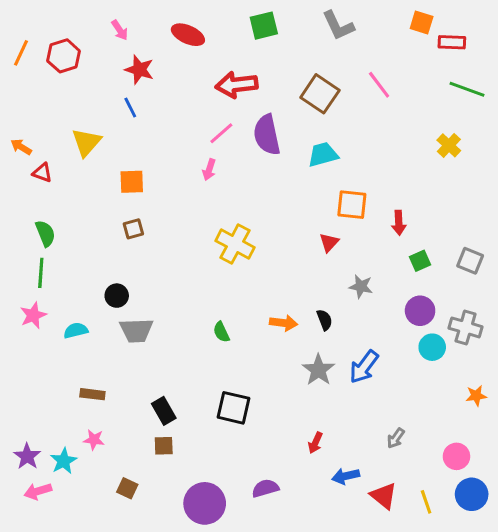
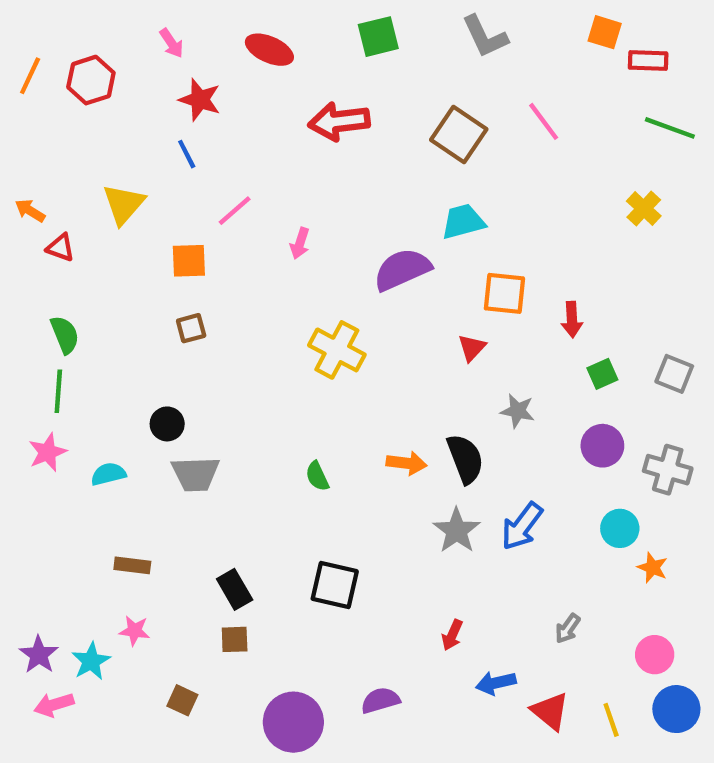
pink line: (221, 133) -> (235, 211), moved
purple semicircle: (267, 135) -> (402, 269), moved, turned 78
black semicircle: (324, 320) -> (465, 459), size x1.6
cyan circle: (432, 347) -> (620, 528), moved
orange star: (476, 396) -> (652, 568), moved, turned 30

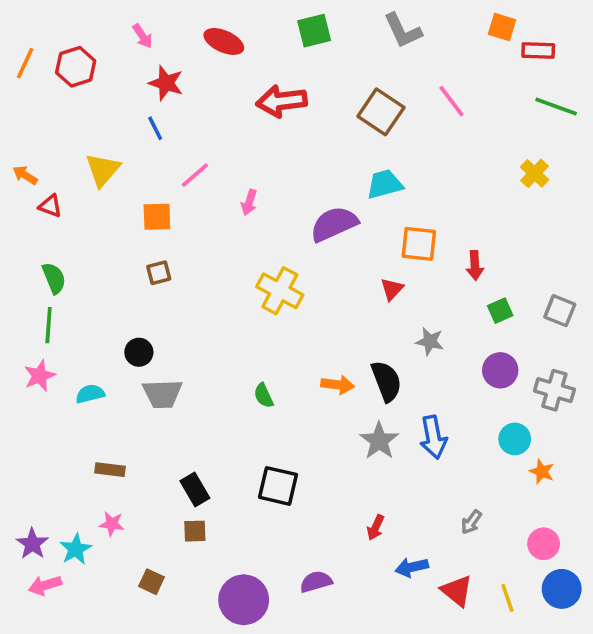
blue arrow: (522, 526) -> (433, 437), turned -48

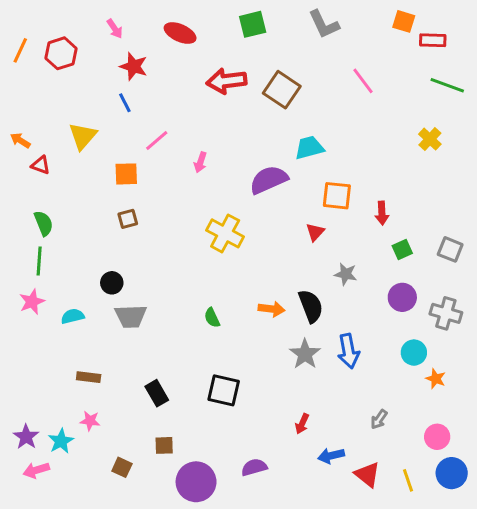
brown square: (381, 112) -> (282, 90), moved
brown square: (195, 531) -> (164, 445), moved

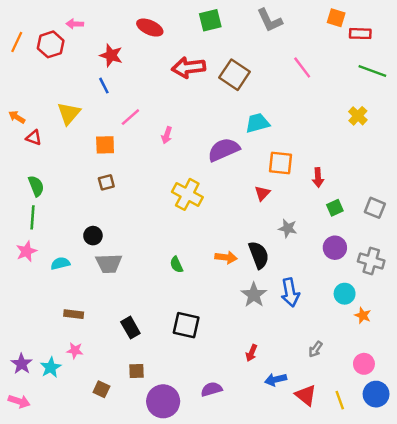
pink arrow: (115, 29) -> (75, 24), moved, turned 126
pink arrow: (36, 470) -> (19, 401), moved, turned -145

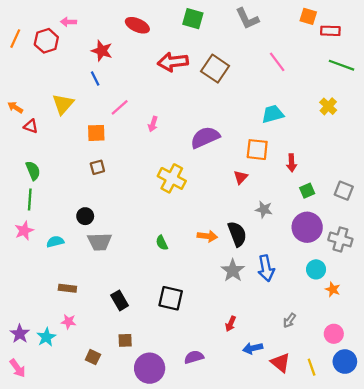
green square: (210, 20) -> (193, 19), turned 30
cyan trapezoid: (257, 123) -> (273, 114), moved
purple circle: (335, 248) -> (307, 227), size x1.4
pink arrow: (19, 401) -> (17, 368), turned 36

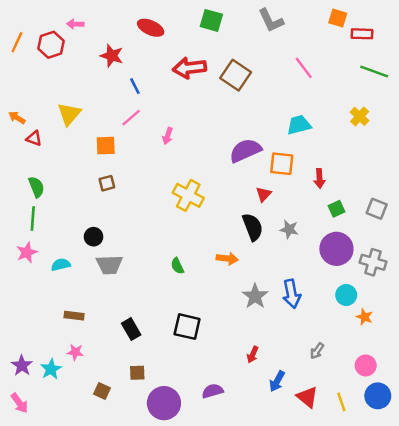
blue line: (95, 79) -> (135, 86), moved
purple semicircle: (205, 137) -> (245, 150), moved
black semicircle: (237, 234) -> (253, 227), moved
blue arrow: (253, 348) -> (277, 381), turned -48

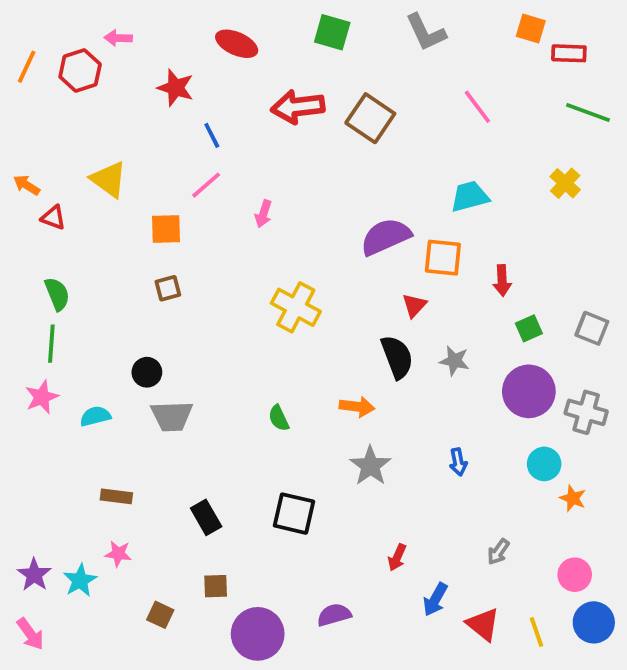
yellow triangle: (69, 114) -> (109, 179), turned -35
blue arrow: (292, 294) -> (458, 462), size x0.6
gray star: (255, 296) -> (370, 466), moved

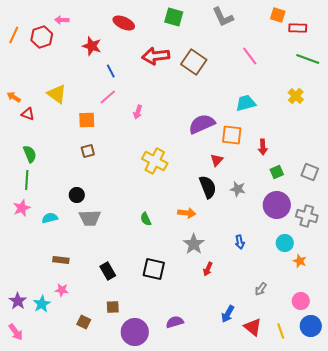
red arrow: (397, 557) -> (208, 269), moved

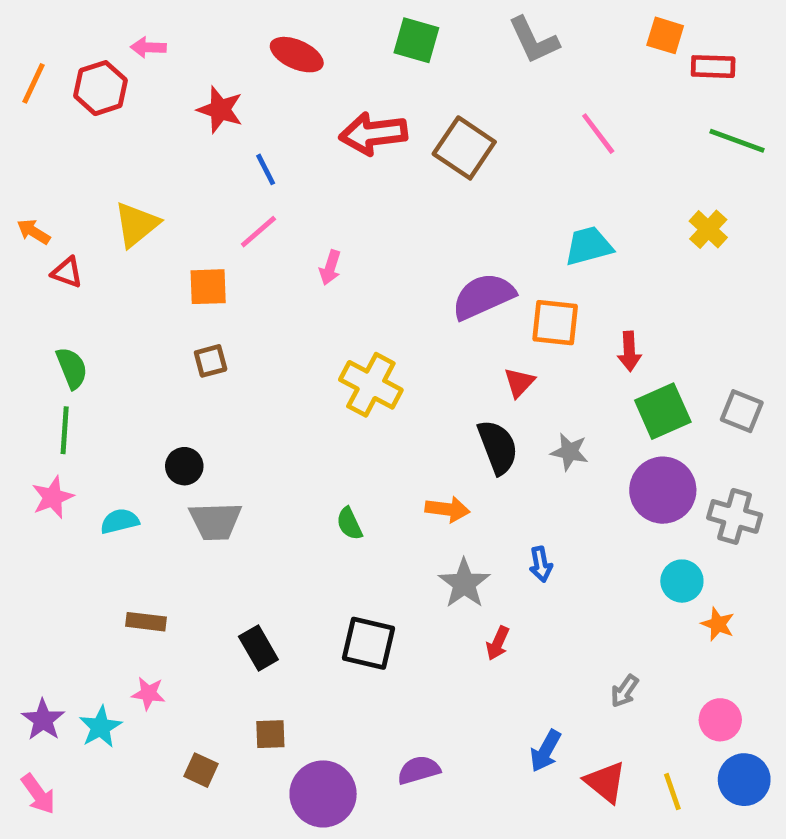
yellow triangle: (57, 94) -> (136, 224), turned 45
green square: (277, 172) -> (663, 411), size x1.6
blue arrow: (240, 242) -> (541, 564), moved

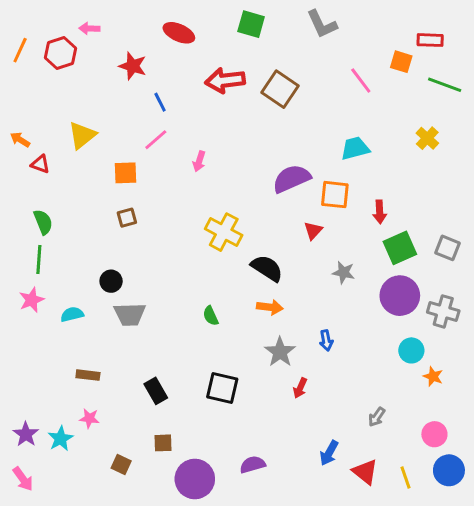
orange square: (665, 35) -> (401, 62), moved
black semicircle: (498, 447) -> (267, 268), moved, turned -36

